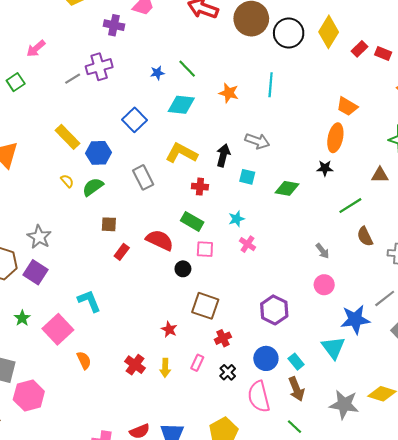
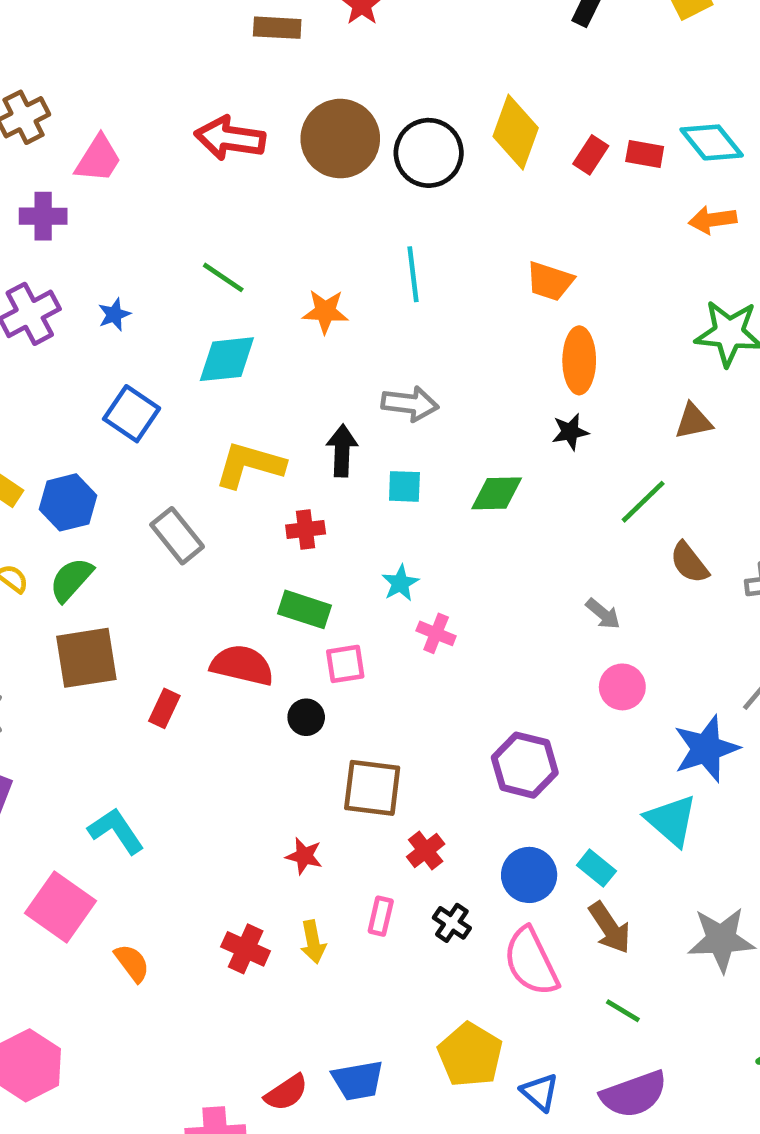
blue star: (157, 73) -> (114, 315), moved
orange trapezoid: (347, 106) -> (550, 281), moved
brown square: (109, 224) -> (86, 658), moved, size x1.8

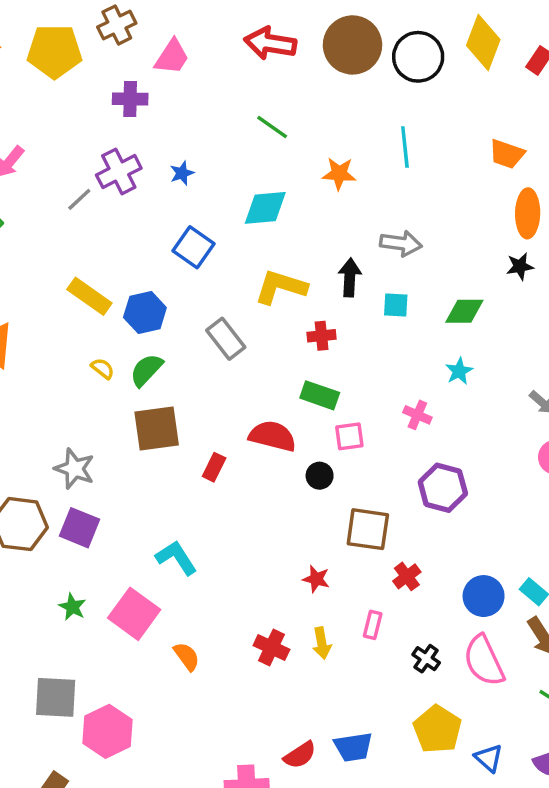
green line: (223, 277) -> (272, 127), moved
cyan star: (400, 583) -> (459, 371), moved
purple hexagon: (525, 765) -> (443, 488), moved
black cross: (452, 923) -> (426, 659), moved

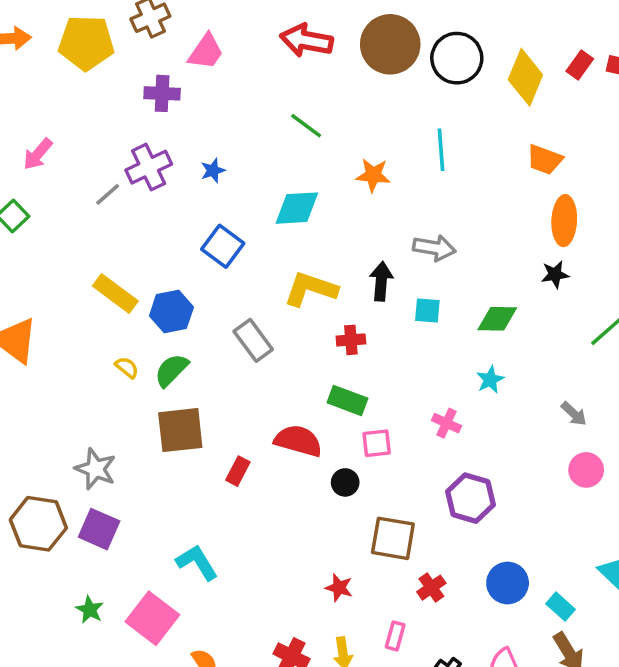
yellow diamond: (483, 42) -> (525, 77), moved
blue circle: (484, 596) -> (508, 583), moved

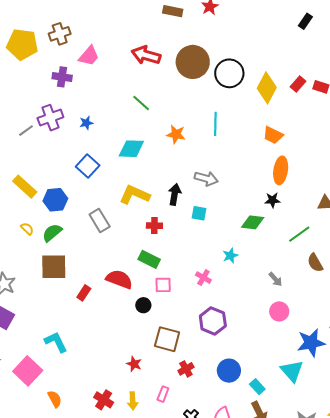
green diamond: (497, 319) -> (253, 222), moved

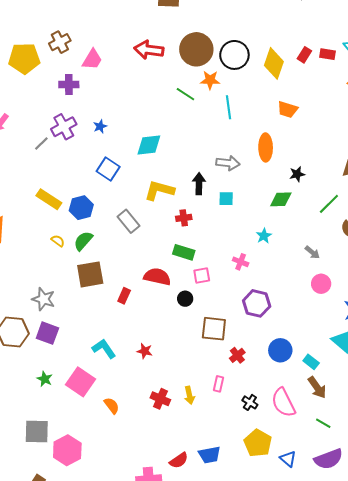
green line: (141, 103) -> (185, 94), moved
orange star: (176, 134) -> (210, 80), moved
orange ellipse: (281, 170) -> (266, 147), moved
red star: (134, 364) -> (145, 351), moved

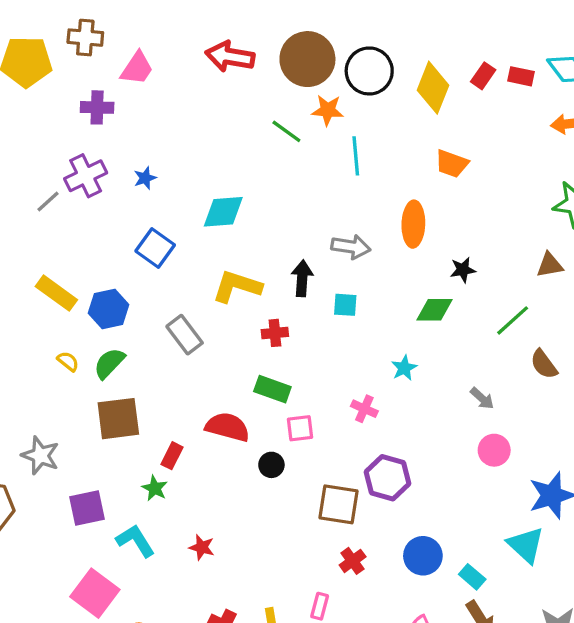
brown cross: (60, 42) -> (85, 38), turned 30
brown square: (214, 329) -> (339, 504), moved
purple square: (47, 333) -> (87, 508), moved, turned -35
green star: (45, 379) -> (155, 488), moved

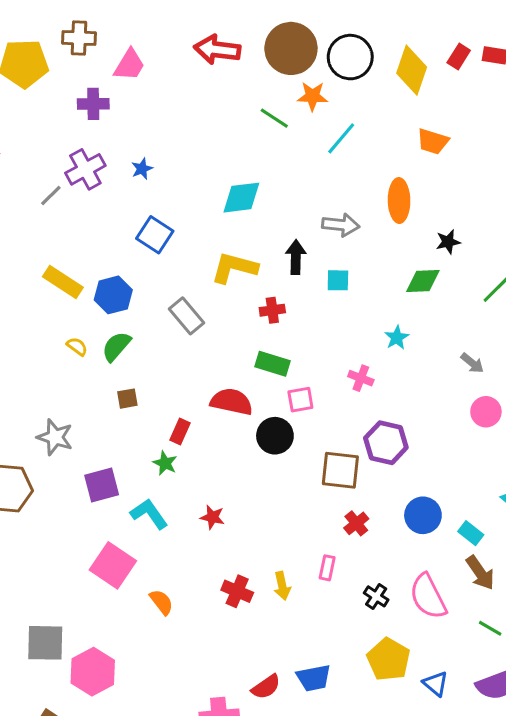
cyan line: (356, 156) -> (341, 138), turned 48
cyan diamond: (223, 212) -> (241, 198), moved
brown square: (118, 419) -> (127, 399), size x0.5
black circle: (271, 465) -> (275, 436), size x1.5

